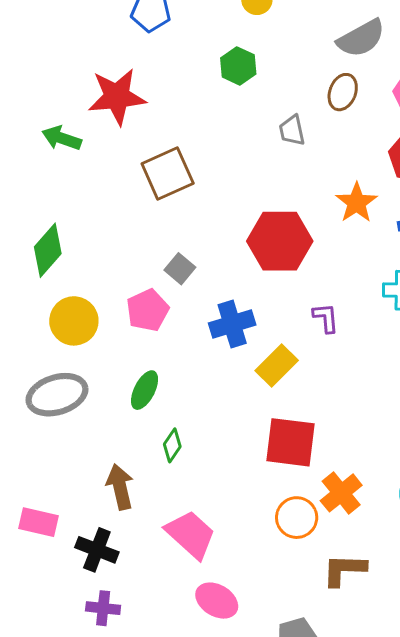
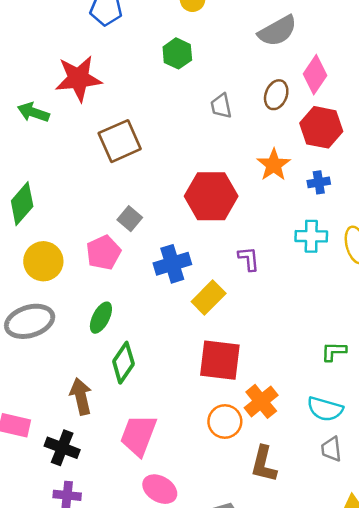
brown ellipse: (343, 92) -> (276, 95), moved
green diamond: (172, 445) -> (123, 363), size x1.5
pink trapezoid: (191, 534) -> (138, 435), turned -111
brown L-shape: (344, 570) -> (264, 464), turned -78

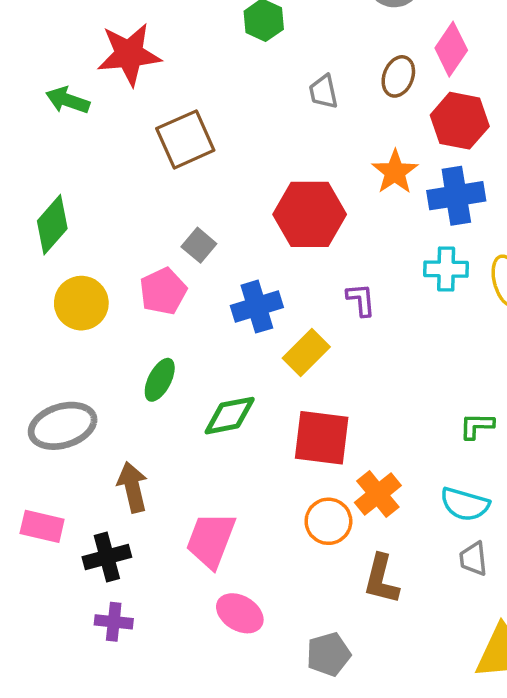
blue cross: (319, 182) -> (456, 196), size x1.8
gray ellipse: (30, 321) -> (63, 426), moved
green diamond: (123, 363) -> (230, 416), moved, turned 45
black cross: (62, 448) -> (107, 557), turned -36

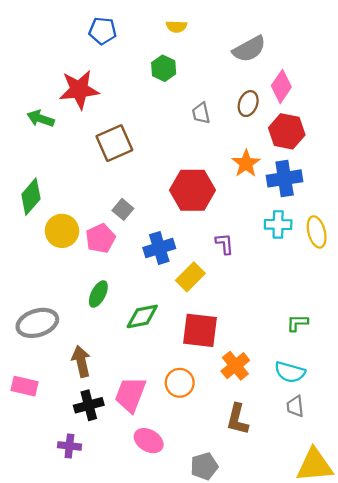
yellow circle: (81, 303) -> (62, 231), moved
orange circle: (328, 521) -> (180, 383), moved
black cross: (107, 557) -> (89, 405), moved

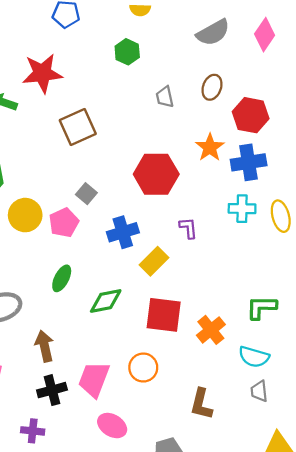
pink diamond: (281, 86) -> (265, 35), moved
green L-shape: (297, 323) -> (261, 307), size x1.4
orange cross: (235, 366) -> (211, 330), moved

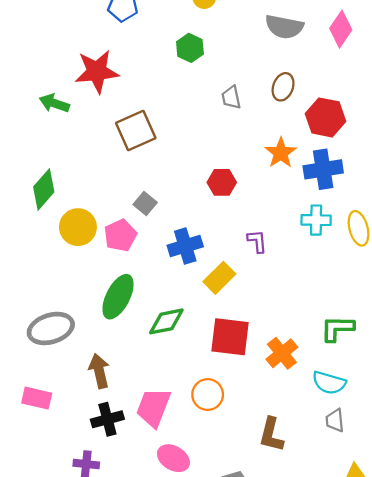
gray semicircle: (213, 32) -> (284, 27), turned 40
red hexagon: (156, 174) -> (222, 182), size x0.6
green ellipse: (62, 278) -> (118, 297), size x1.5

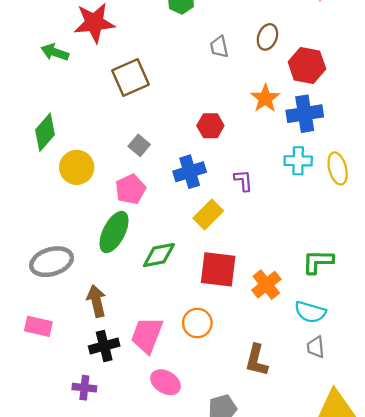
pink pentagon: (120, 235) -> (130, 189), moved
blue cross: (185, 246) -> (190, 172), moved

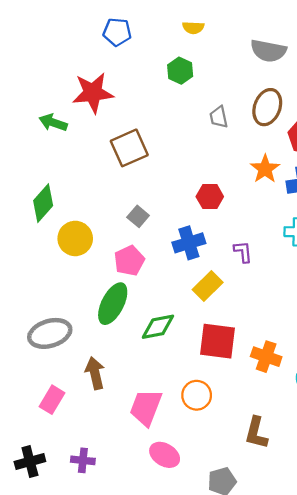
brown ellipse: (267, 37) -> (267, 107), size x1.4
orange cross: (266, 285) -> (266, 357), turned -32
pink rectangle: (38, 326) -> (52, 400), moved, turned -72
black cross: (104, 346) -> (30, 461), moved

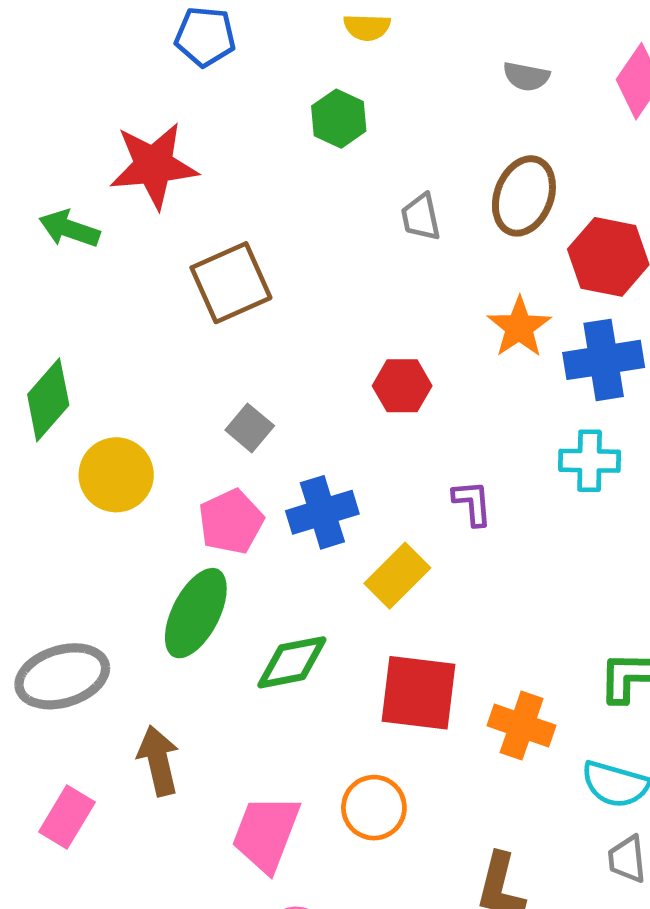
gray semicircle: (268, 51) -> (526, 76), size x0.6
blue cross: (189, 243) -> (322, 512), moved

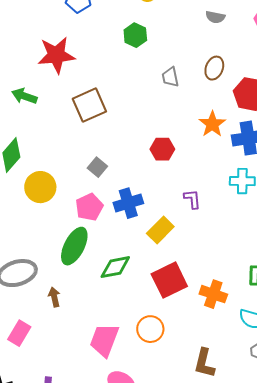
brown ellipse: (524, 196) -> (214, 68), size x0.7
green arrow: (69, 229) -> (24, 96), moved
red square: (418, 693) -> (169, 280), turned -33
brown arrow: (158, 761) -> (54, 297), moved, size x0.7

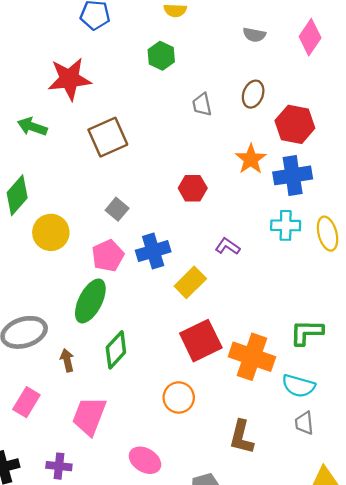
purple L-shape: (192, 199) -> (228, 246), turned -50
green diamond: (115, 267) -> (116, 350), moved, turned -36
orange cross: (213, 294) -> (252, 357), size x1.4
pink trapezoid: (104, 340) -> (89, 416), moved

